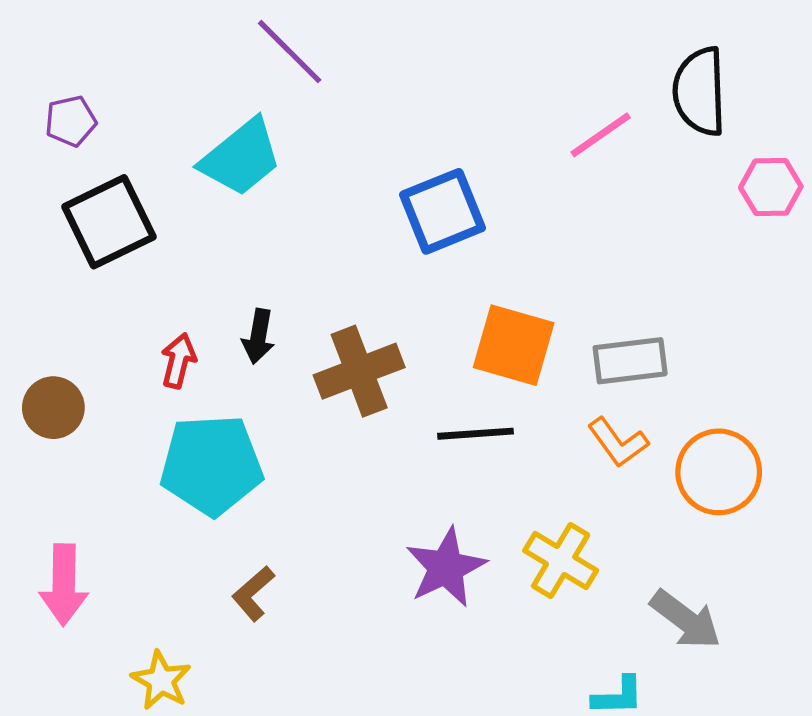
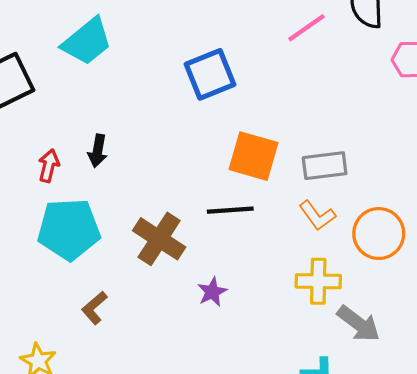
brown cross: (359, 371) -> (159, 239), moved, turned -36
yellow cross: (561, 560) -> (318, 281), moved, turned -30
purple star: (446, 567) -> (212, 292), size x0.6

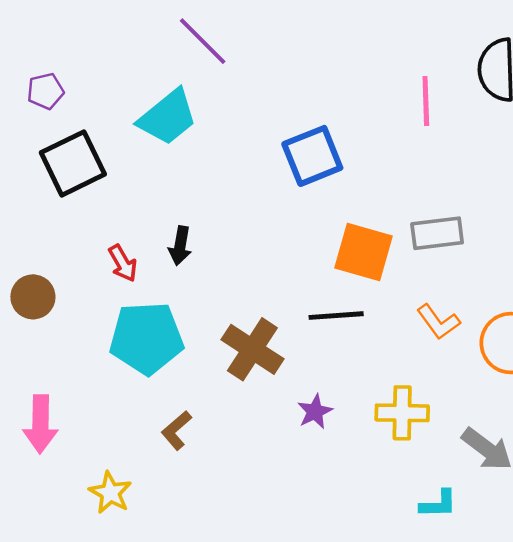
pink line: (307, 28) -> (426, 101), turned -57
red arrow: (49, 166) -> (123, 263), turned 136
gray rectangle: (325, 166) -> (437, 233), moved
yellow cross: (318, 281) -> (402, 413), moved

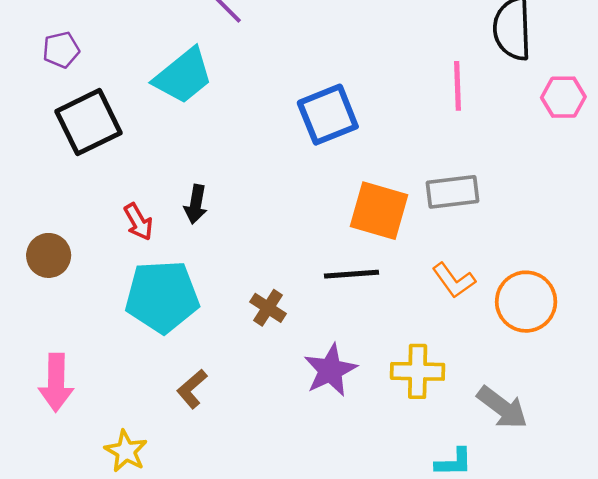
pink line: (426, 101) -> (457, 86), moved
brown cross: (252, 349) -> (268, 308), size x0.6
purple star: (315, 412) -> (330, 370), size x1.5

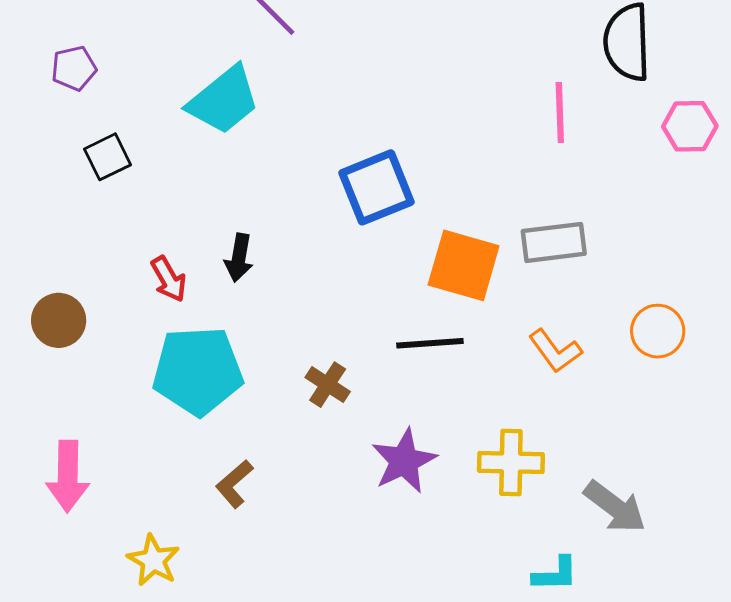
blue square: (328, 115) -> (376, 187), moved
black square: (89, 122) -> (107, 157), size x0.6
orange circle: (526, 302) -> (658, 331), moved, size x0.7

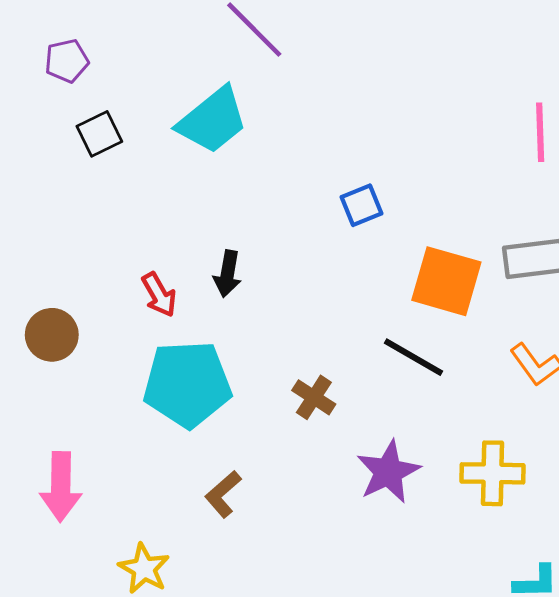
purple pentagon: (74, 68) -> (67, 61), moved
black square: (107, 157) -> (99, 134), moved
blue square: (376, 187) -> (361, 205), size x0.6
black line: (430, 343) -> (414, 357), turned 34

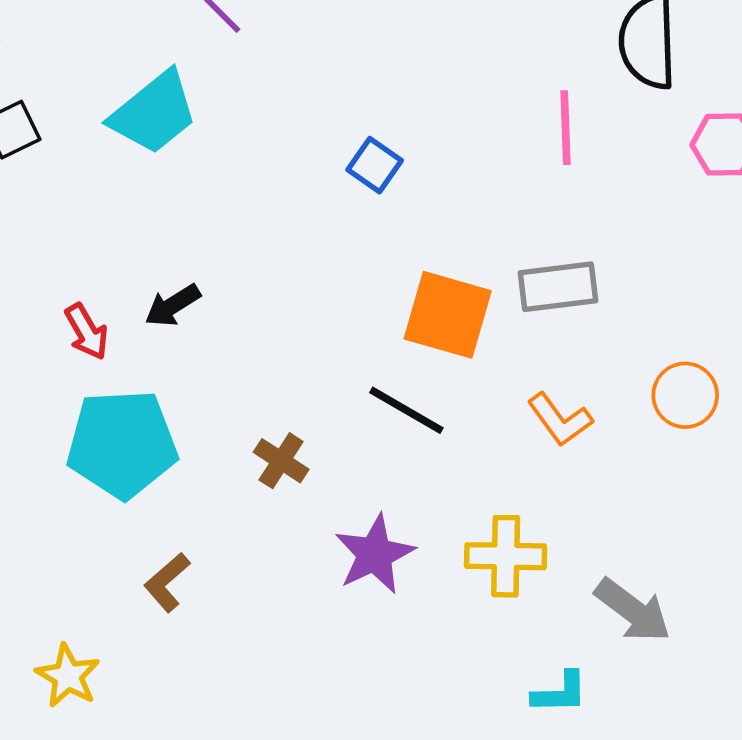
blue square: (361, 205) -> (375, 165), moved, turned -33
black arrow: (227, 274) -> (173, 305), turned 48

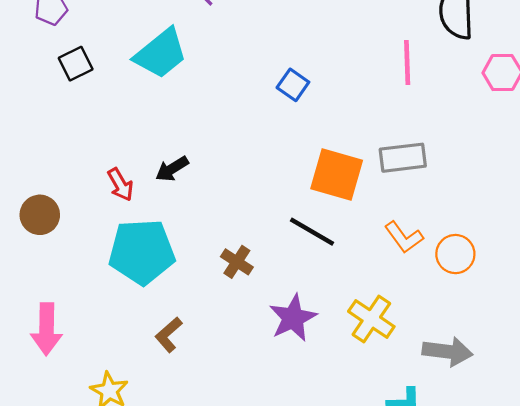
orange circle: (685, 395) -> (455, 254), moved
yellow cross: (506, 556) -> (371, 319), turned 33
gray arrow: (633, 610) -> (448, 351), turned -30

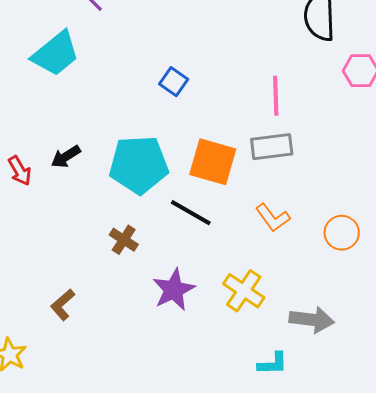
pink line: (407, 62) -> (276, 96), moved
cyan pentagon: (142, 252) -> (139, 165), moved
orange circle: (455, 254) -> (342, 233), moved

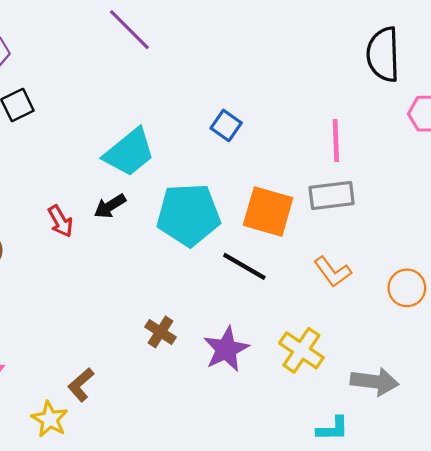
cyan trapezoid: (56, 54) -> (129, 152), moved
brown cross: (124, 240) -> (161, 332), moved
brown L-shape: (63, 305) -> (81, 385), moved

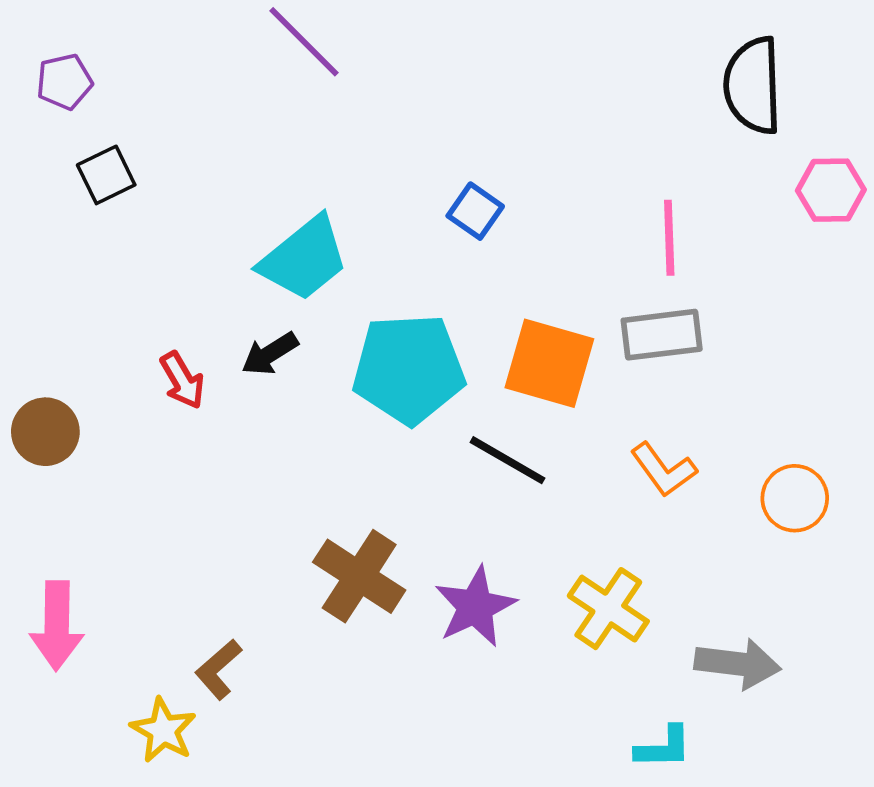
brown cross: (161, 332) -> (359, 576), size x1.6

